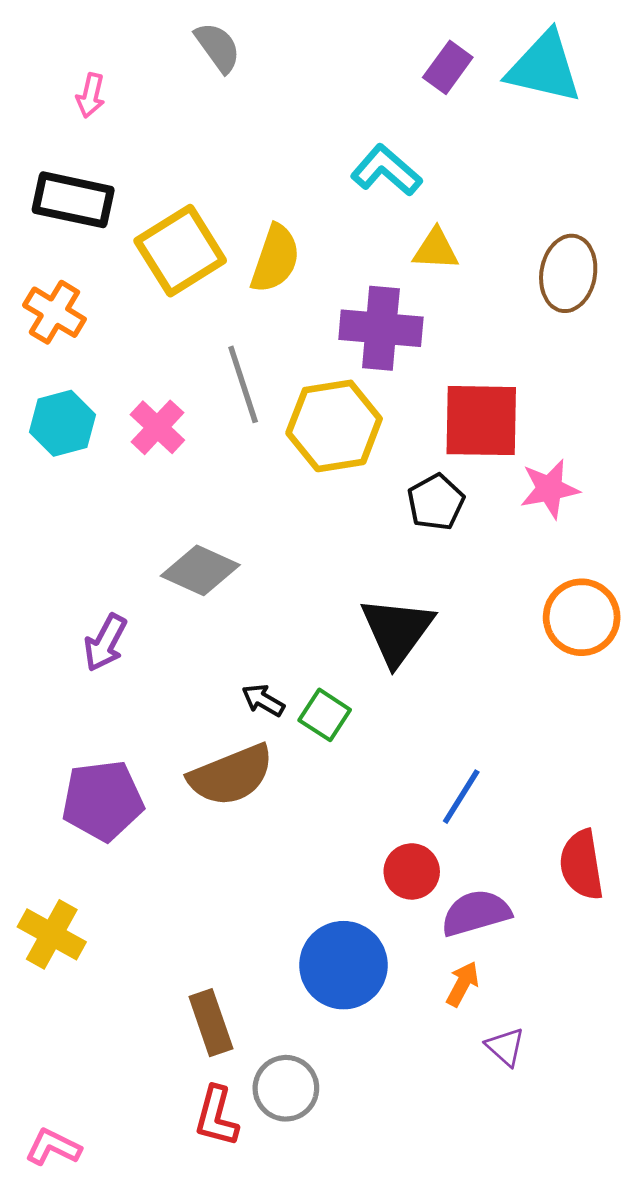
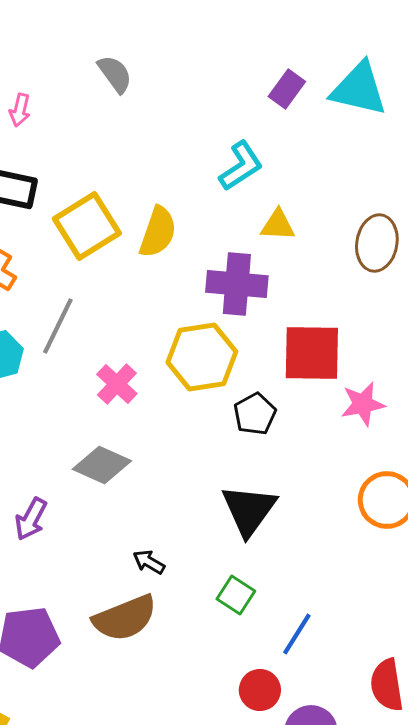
cyan L-shape: (386, 170) -> (241, 166), turned 106
gray line: (243, 384) -> (58, 326), moved, turned 44
pink cross: (157, 427) -> (117, 384), moved
black pentagon: (436, 502) -> (255, 414), moved
green square: (325, 715) -> (236, 595), moved

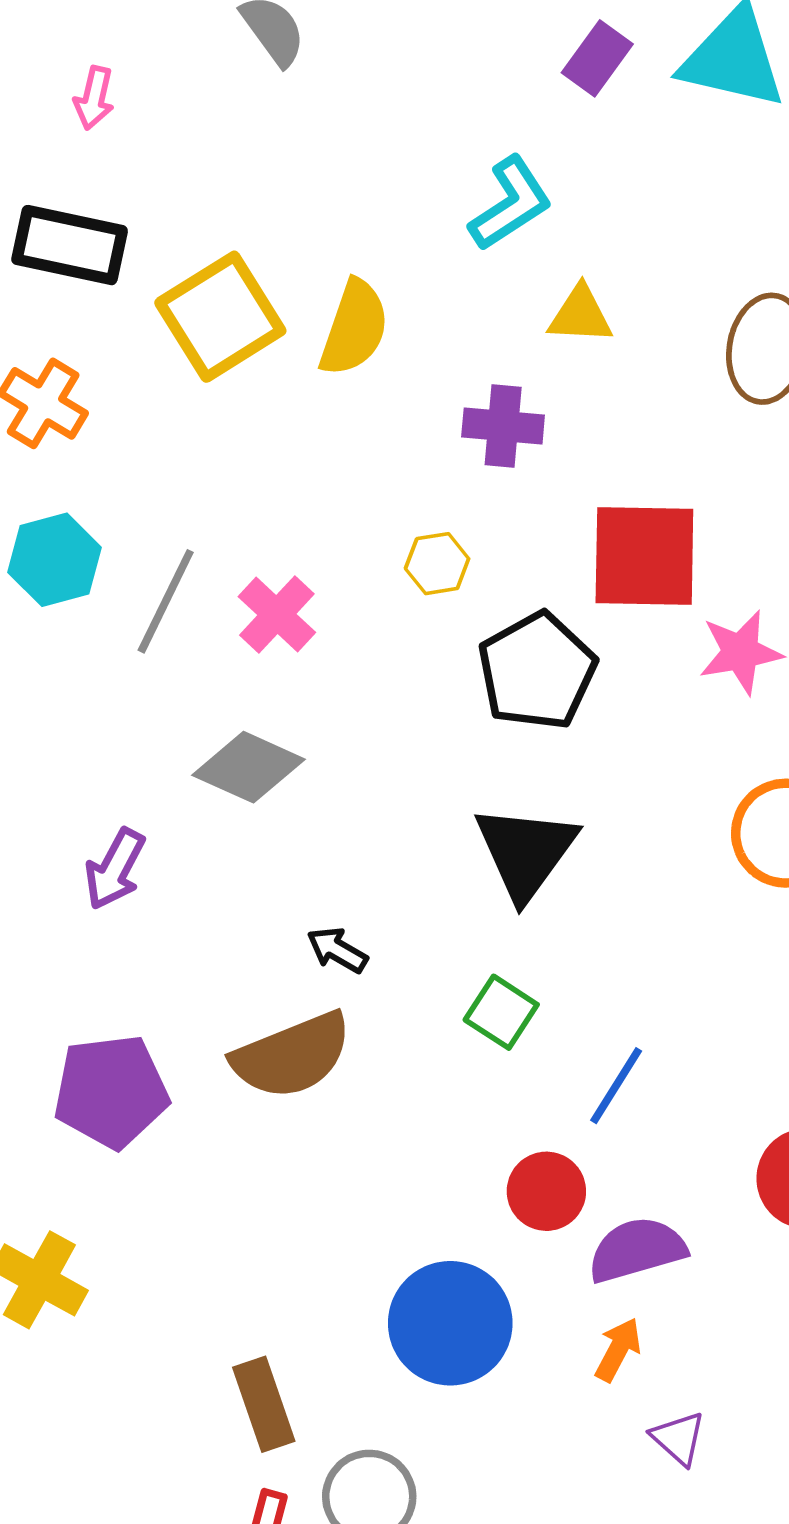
purple cross: (237, 284) -> (503, 426), size x0.7
gray line: (58, 326) -> (166, 601), moved
yellow hexagon: (202, 357) -> (437, 564), size x0.5
black pentagon: (255, 414) -> (537, 671), size x1.5

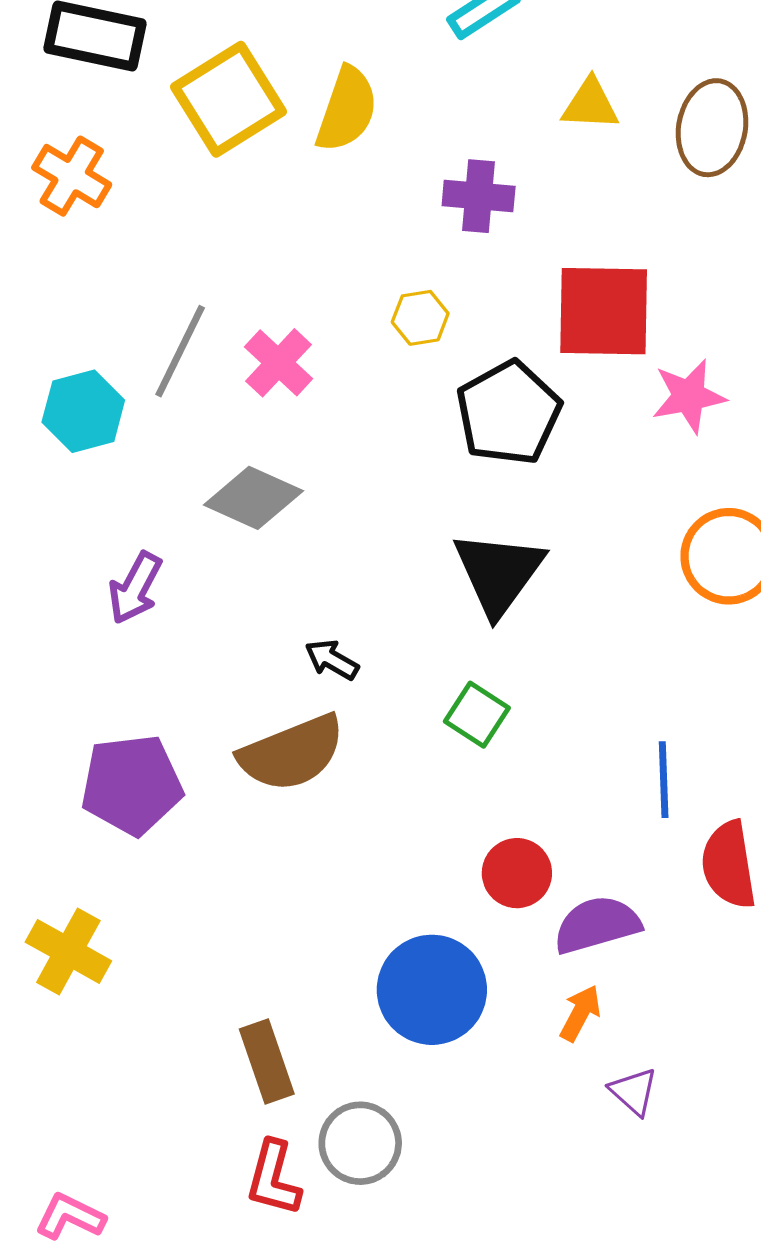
yellow triangle: (580, 315) -> (590, 104), moved
cyan hexagon: (54, 560) -> (83, 411), moved
blue line: (616, 1086) -> (664, 780), moved, turned -34

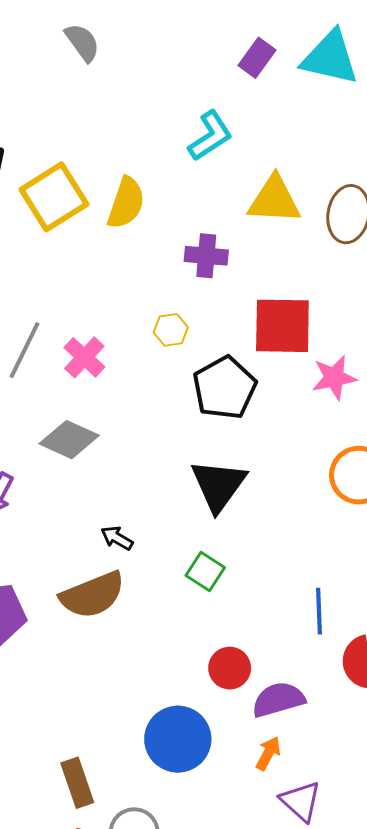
yellow triangle: (590, 104) -> (274, 200), size x1.5
purple triangle: (634, 1092) -> (301, 801), size x1.4

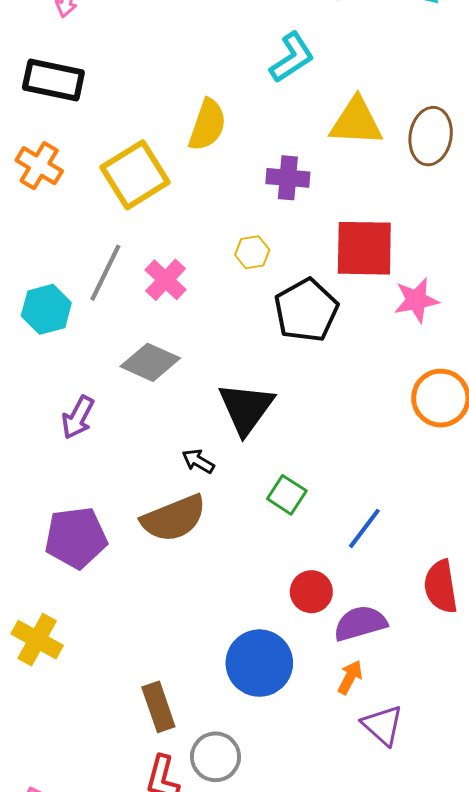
yellow square: (54, 197) -> (135, 175), moved
black triangle: (218, 485) -> (246, 408), moved
blue line: (319, 611) -> (364, 528), moved, turned 39

